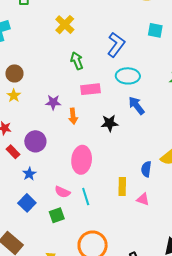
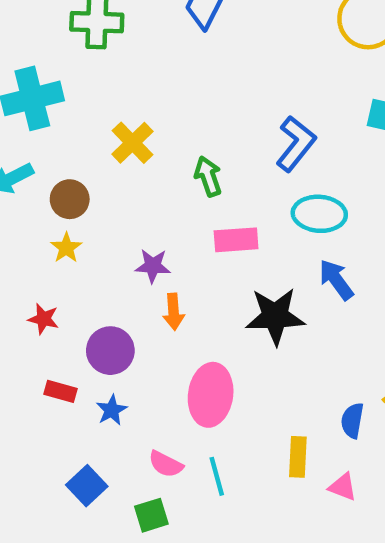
yellow cross: (65, 25) -> (132, 143), moved
orange arrow: (73, 116) -> (174, 312), moved
black star: (110, 123) -> (275, 316), size x1.5
red rectangle: (13, 152) -> (60, 391), moved, turned -32
blue star: (29, 174) -> (112, 410), moved

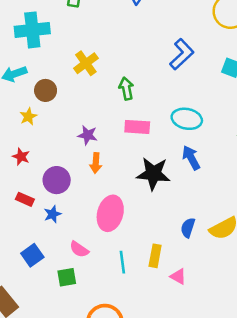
blue L-shape: (296, 144) -> (182, 54), moved
yellow star: (66, 248) -> (28, 117), moved
blue semicircle: (352, 421) -> (188, 228), moved
cyan line: (217, 476) -> (122, 262), moved

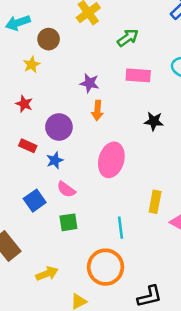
green arrow: (126, 89) -> (128, 38), turned 65
black star: (153, 174) -> (154, 121), size x0.6
pink semicircle: (79, 249) -> (66, 189), moved
cyan line: (122, 262) -> (120, 228), moved

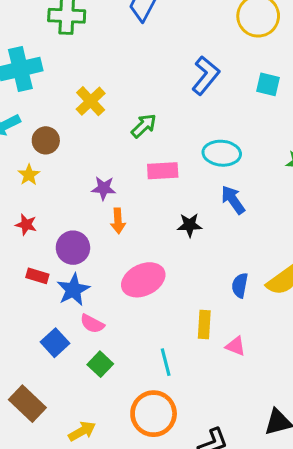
blue star: (55, 160) -> (73, 290), size x1.5
pink ellipse: (111, 160) -> (143, 280), turned 56
green square: (68, 222) -> (100, 364), turned -30

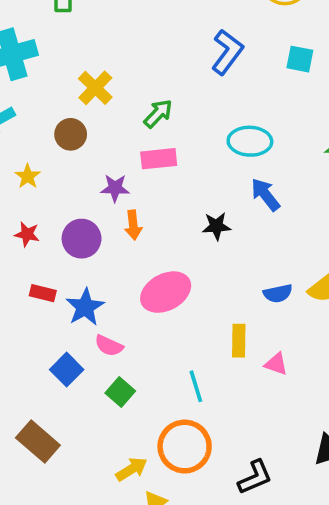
brown circle: (46, 140) -> (71, 134), moved
pink rectangle: (163, 171) -> (159, 159), moved
purple circle: (73, 248) -> (82, 239), moved
blue semicircle: (240, 285) -> (278, 293), turned -110
yellow arrow: (82, 431) -> (132, 469), moved

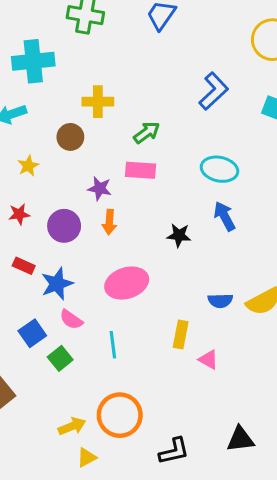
yellow cross: (95, 88) -> (98, 102), turned 36
red star: (27, 234) -> (19, 214), turned -30
cyan line: (196, 386) -> (113, 345), moved
green square: (120, 392) -> (60, 358), moved

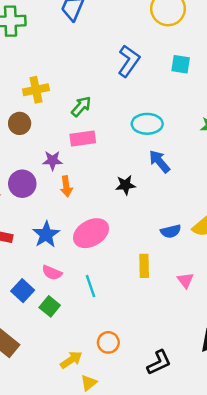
purple circle: (64, 226) -> (22, 184), moved
blue star: (57, 284) -> (46, 234), moved
pink triangle: (208, 360) -> (185, 280), moved, turned 36
orange circle: (120, 415) -> (108, 342), size x0.6

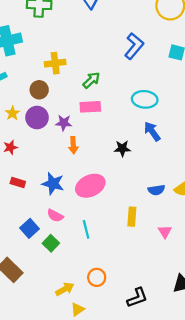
purple circle: (22, 184) -> (37, 117), moved
blue star: (46, 234) -> (53, 184), turned -30

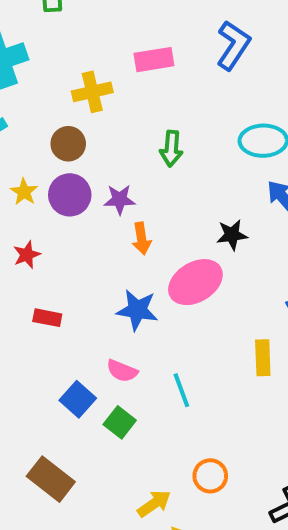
green arrow: (91, 80) -> (171, 149), moved, turned 144
pink rectangle: (90, 107) -> (154, 60), moved
blue star: (53, 184) -> (137, 310), moved
pink ellipse: (90, 186) -> (195, 282), moved

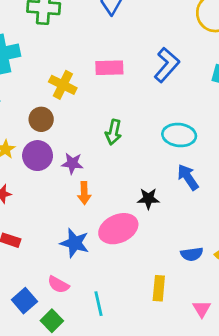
yellow cross: (92, 92) -> (63, 85), turned 32

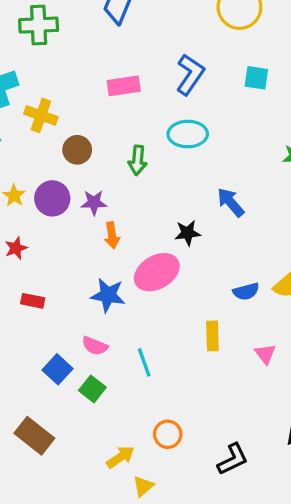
yellow cross: (63, 85) -> (41, 115), moved
brown circle: (41, 119) -> (77, 150), moved
cyan ellipse: (179, 135) -> (188, 134), moved

